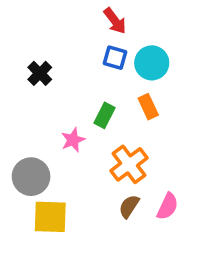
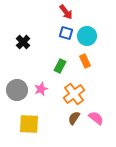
pink star: (73, 140) -> (41, 89), moved
gray circle: (31, 177) -> (17, 90), moved
pink semicircle: (167, 206) -> (96, 118), turned -77

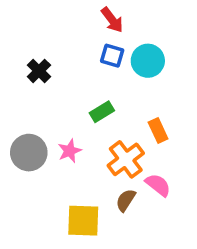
orange rectangle: (85, 61) -> (158, 130), moved
green rectangle: (60, 66) -> (102, 112), turned 32
pink semicircle: (96, 118) -> (158, 185), moved
yellow square: (29, 124) -> (83, 221), moved

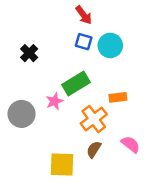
green rectangle: (102, 112) -> (76, 83), size x1.5
orange rectangle: (158, 130) -> (118, 97), turned -72
pink star: (70, 151) -> (54, 101), moved
pink semicircle: (158, 185) -> (131, 144), moved

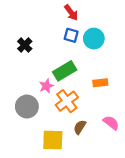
gray circle: (22, 114) -> (27, 107), moved
orange cross: (94, 119) -> (67, 101), moved

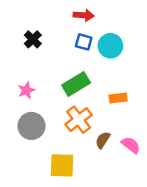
red arrow: (71, 13) -> (84, 15), turned -49
black cross: (25, 45) -> (33, 39), moved
pink star: (46, 86) -> (26, 90), moved
brown semicircle: (80, 127) -> (103, 140), moved

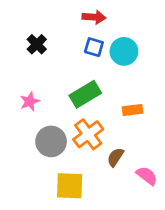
gray circle: (31, 126) -> (51, 141), moved
pink semicircle: (131, 145) -> (147, 176), moved

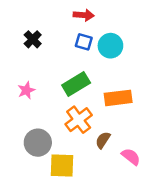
orange rectangle: (133, 110) -> (118, 98), size x1.5
gray circle: (51, 141) -> (38, 143), moved

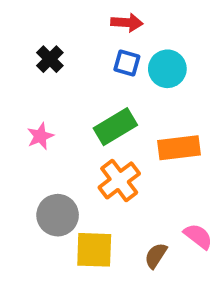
brown semicircle: (103, 140) -> (156, 256), moved

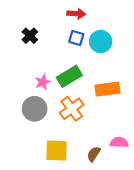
pink star: (40, 136) -> (43, 82), moved
gray circle: (58, 215) -> (35, 109), moved
pink semicircle: (198, 236) -> (119, 142), turned -36

